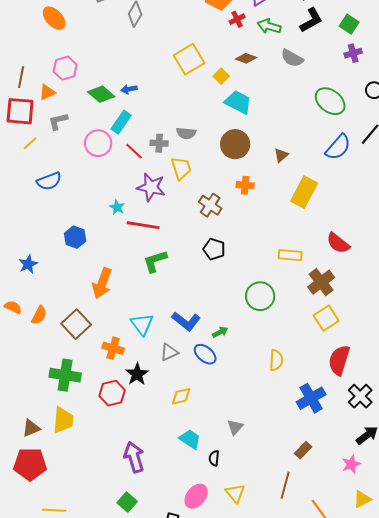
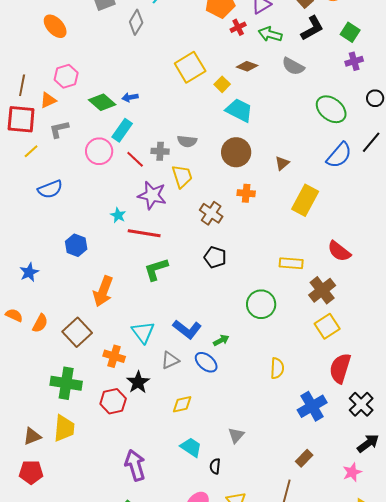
red pentagon: (30, 464) -> (31, 472), size x0.7

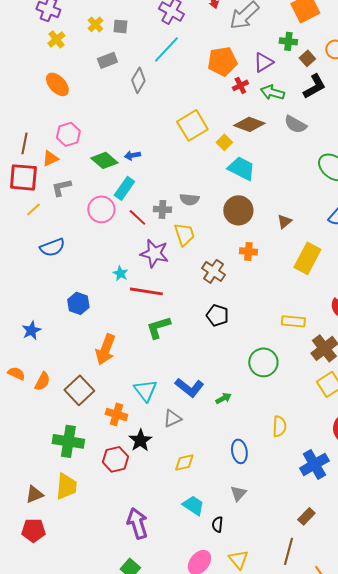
brown diamond: (247, 66) -> (249, 124), size x1.4
blue ellipse: (206, 362) -> (239, 451), moved, turned 40

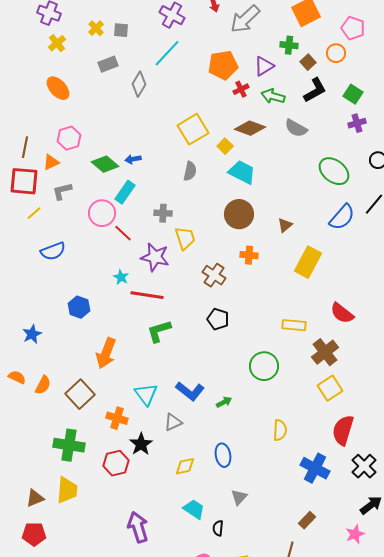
gray semicircle: (189, 199) -> (190, 171), moved, turned -84
red line: (137, 217) -> (123, 233), moved
blue ellipse: (239, 451) -> (223, 455), moved
blue cross: (314, 464) -> (315, 468), turned -32

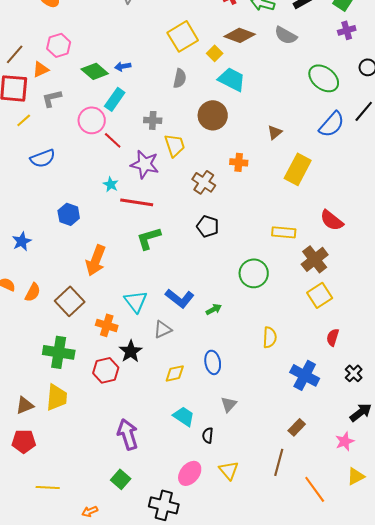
brown line: (25, 147) -> (15, 54), turned 30
brown circle: (239, 214) -> (213, 115), moved
red semicircle: (343, 430) -> (333, 337), size x0.6
black cross: (364, 466) -> (354, 373), size x0.7

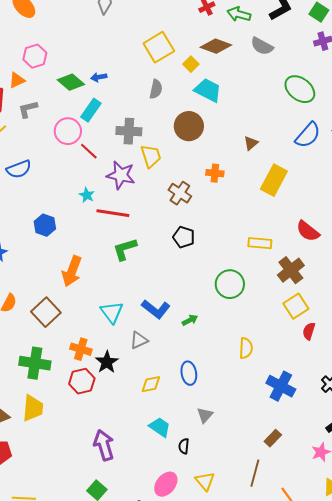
gray cross: (153, 120) -> (129, 131), size x1.4
orange cross: (107, 325) -> (81, 349), moved
red semicircle: (333, 337) -> (309, 331), moved

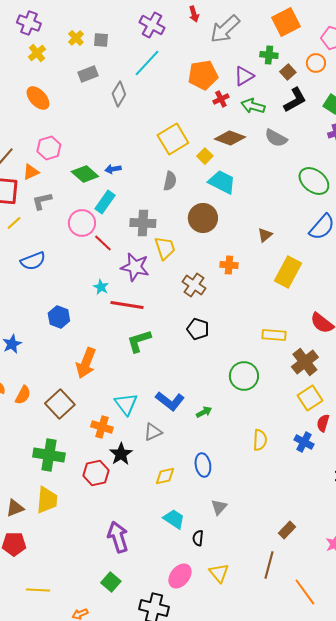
orange cross: (81, 349) -> (102, 427), moved
blue cross: (281, 386) -> (304, 442), moved, size x0.7

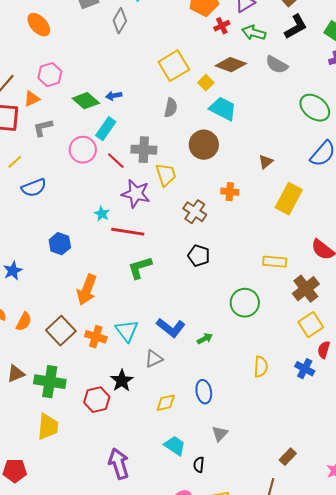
yellow line: (14, 223) -> (15, 162), moved
red line: (103, 243) -> (116, 161), moved
orange cross: (102, 427) -> (96, 337), moved
brown triangle: (15, 508) -> (16, 374), moved

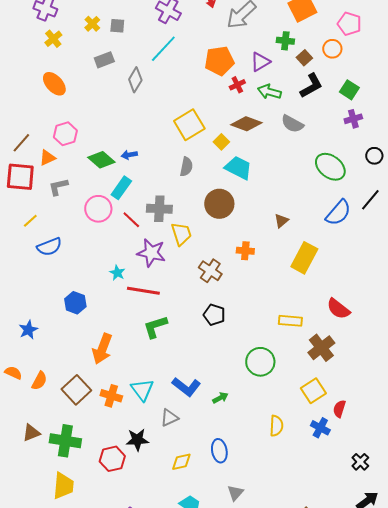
yellow square: (311, 325) -> (313, 391), moved
black star: (122, 381) -> (137, 440), turned 30

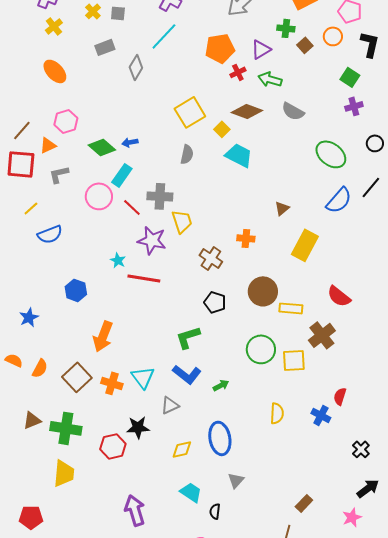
black L-shape: (311, 86) -> (370, 44), moved, turned -48
brown circle: (219, 204) -> (263, 291), moved
green L-shape: (155, 327) -> (188, 337), moved
yellow square: (313, 391) -> (294, 360), moved, turned 30
blue ellipse: (219, 451) -> (220, 438), size x1.4

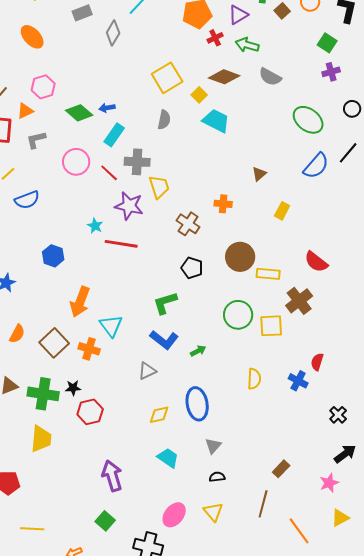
cyan rectangle: (122, 175) -> (114, 135), moved
yellow rectangle: (305, 245) -> (282, 211), size x0.6
cyan triangle: (143, 377) -> (111, 326), moved
black star: (138, 427) -> (73, 388), moved, size x0.7
black semicircle: (215, 511) -> (217, 477), moved, turned 77

